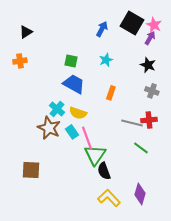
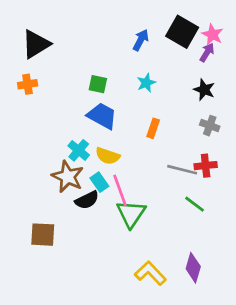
black triangle: (26, 32) -> (36, 44), size x1.6
black semicircle: (104, 171) -> (87, 200), moved, turned -96

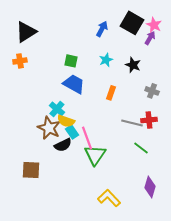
black star: (204, 90) -> (133, 65), moved
yellow semicircle: (108, 156) -> (66, 121), moved
purple diamond: (193, 268) -> (150, 187), moved

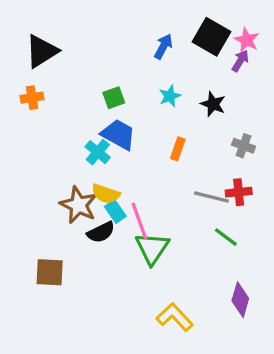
green square: (71, 61) -> (114, 98), turned -32
cyan cross: (57, 109) -> (98, 152), moved

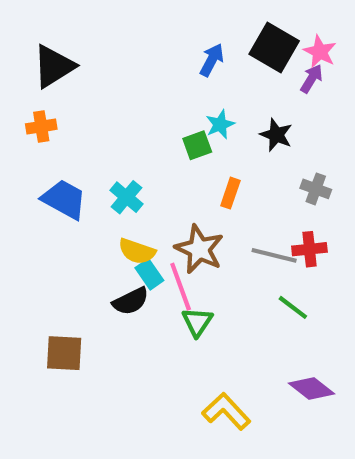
green square: (114, 98) -> (197, 145), moved
blue trapezoid: (119, 134) -> (64, 199), moved
brown star: (78, 205) -> (199, 249), moved
green triangle: (152, 248) -> (197, 322), size x0.7
purple diamond: (240, 300) -> (312, 389), turned -68

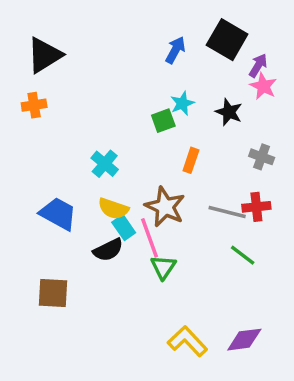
pink star: (320, 52) -> (263, 86), moved
blue trapezoid: (64, 199) -> (58, 214), moved
purple diamond: (312, 389) -> (244, 340), moved, turned -45

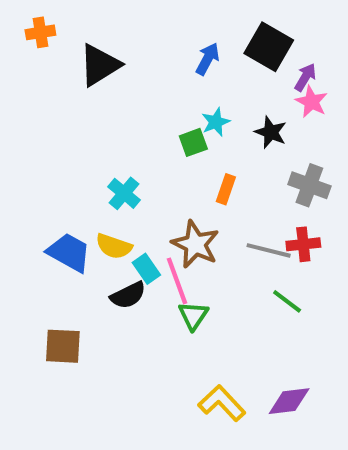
black triangle: (44, 55) -> (100, 65), moved
orange cross: (34, 105) -> (40, 32), moved
gray cross: (262, 157) -> (309, 185), size x1.4
yellow semicircle: (113, 209) -> (114, 246), moved

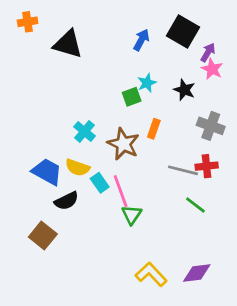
black triangle: (100, 65) -> (68, 44), turned 48
brown star: (195, 244) -> (123, 144), moved
black semicircle: (128, 295) -> (66, 201), moved
brown square: (63, 346) -> (43, 236), turned 36

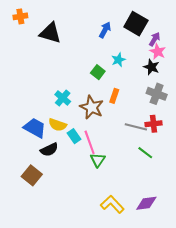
cyan star: (147, 83) -> (118, 60), moved
black star: (184, 90) -> (151, 67), moved
green square: (132, 97) -> (98, 72), turned -32

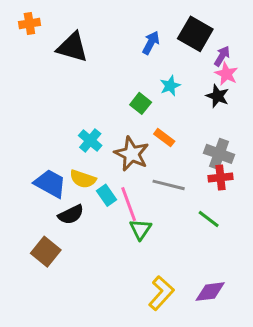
gray cross: (157, 94) -> (219, 154), moved
orange rectangle: (114, 96) -> (164, 138), turned -72
gray line: (136, 127) -> (169, 185), moved
yellow L-shape: (112, 204) -> (161, 293), turned 85

